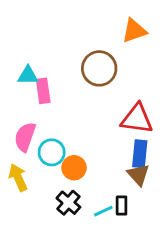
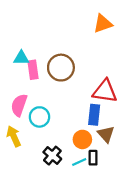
brown circle: (99, 68) -> (61, 68), moved
blue rectangle: (140, 154) -> (94, 115), moved
orange circle: (74, 168) -> (82, 139), moved

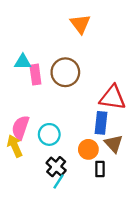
orange triangle: (103, 24) -> (80, 24), moved, turned -48
pink semicircle: (19, 105) -> (20, 128), moved
cyan circle: (39, 117) -> (49, 134), moved
cyan line: (79, 162) -> (58, 182), moved, turned -32

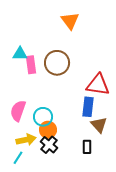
yellow arrow: (15, 146) -> (26, 140), moved, turned 102
orange circle: (88, 149) -> (48, 130), moved
cyan line: (58, 182) -> (18, 158), moved

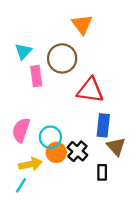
cyan triangle: (20, 54) -> (23, 51), moved, turned -49
brown circle: (57, 63) -> (62, 58), moved
red triangle: (98, 85) -> (90, 90), moved
black cross: (49, 145) -> (77, 151), moved

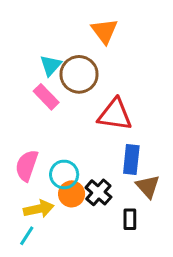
cyan triangle: (23, 51) -> (51, 65), moved
pink rectangle: (36, 76) -> (46, 97), turned -36

